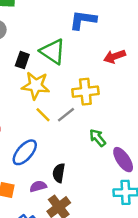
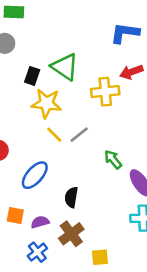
blue L-shape: (83, 20) -> (125, 33), moved
yellow cross: (85, 92) -> (105, 92), moved
purple semicircle: (38, 186) -> (40, 222), moved

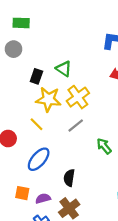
green triangle: (65, 67) -> (64, 69), size x0.7
yellow cross: (105, 92) -> (78, 97), moved, turned -30
yellow line: (54, 135) -> (36, 124), moved

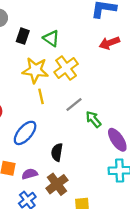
black rectangle: (36, 76) -> (23, 36), moved
yellow line: (36, 124) -> (41, 96), moved, turned 32
gray line: (76, 125) -> (74, 104), moved

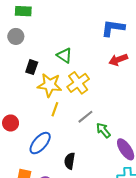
black rectangle: (23, 36) -> (32, 67), moved
yellow line: (41, 96) -> (55, 109), turned 32

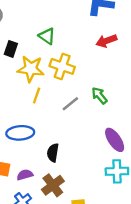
yellow cross: (78, 83) -> (62, 66), turned -35
green arrow: (103, 130) -> (99, 96), moved
blue ellipse: (40, 143) -> (20, 133), turned 45

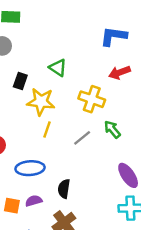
yellow cross: (62, 66) -> (92, 99), moved
purple semicircle: (25, 175) -> (34, 201), moved

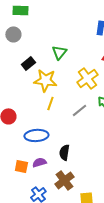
green triangle: (58, 68) -> (59, 52), turned 35
black rectangle: (20, 81) -> (28, 63), turned 32
yellow cross: (92, 99) -> (87, 78), turned 35

